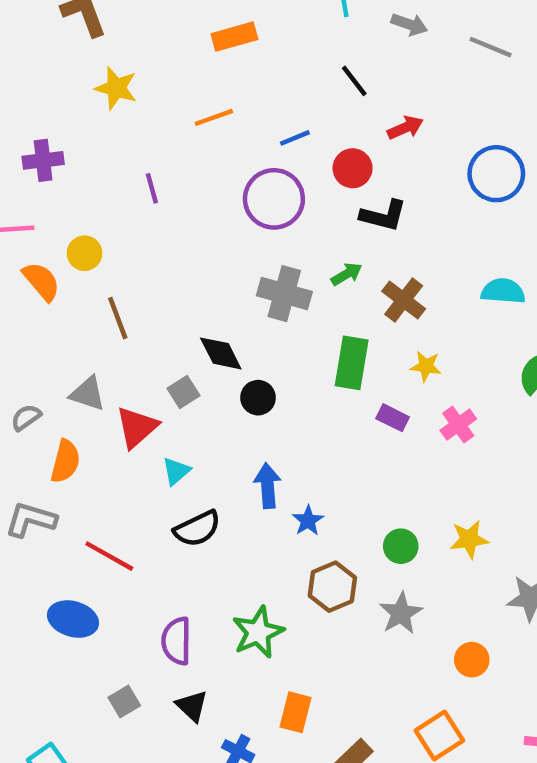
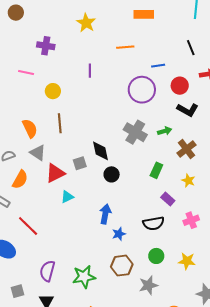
orange semicircle: (41, 281) -> (30, 128), moved
green rectangle: (352, 363) -> (156, 170), size x0.7
pink cross: (458, 425) -> (191, 220), moved
black semicircle: (197, 529) -> (153, 223), moved

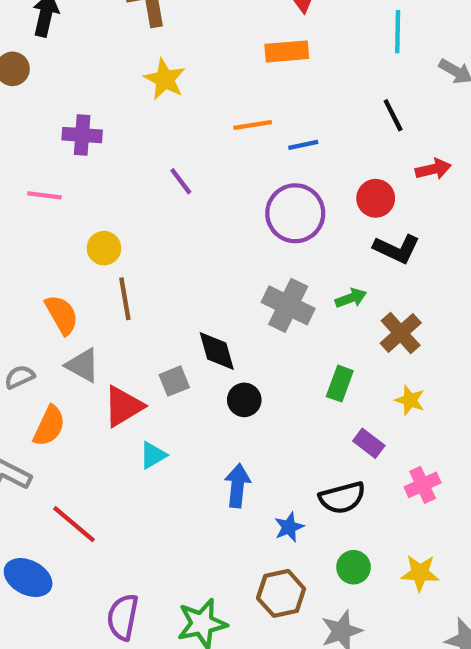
blue line: (158, 66) -> (303, 145), moved
purple line: (90, 71) -> (181, 181), turned -32
yellow circle: (53, 91) -> (104, 248), moved
blue star: (119, 234) -> (289, 527), moved

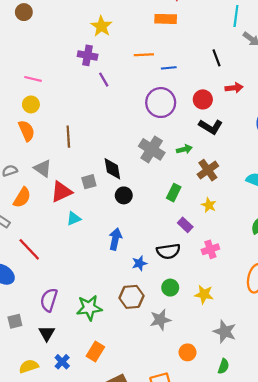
cyan line: (398, 32) -> (236, 16), moved
purple cross: (82, 135) -> (88, 55), moved
yellow circle: (104, 248) -> (31, 104), moved
orange semicircle: (62, 315) -> (27, 131), moved

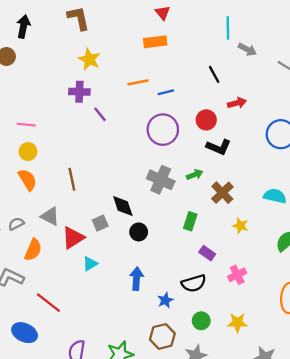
yellow star: (209, 205) -> (240, 226), moved

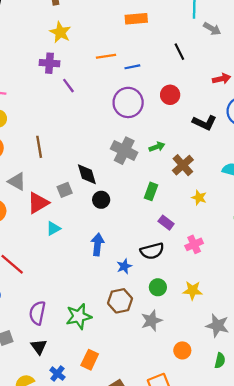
orange rectangle: (155, 42) -> (136, 19), moved
red arrow: (237, 103) -> (222, 79), moved
black L-shape: (219, 147) -> (204, 123), moved

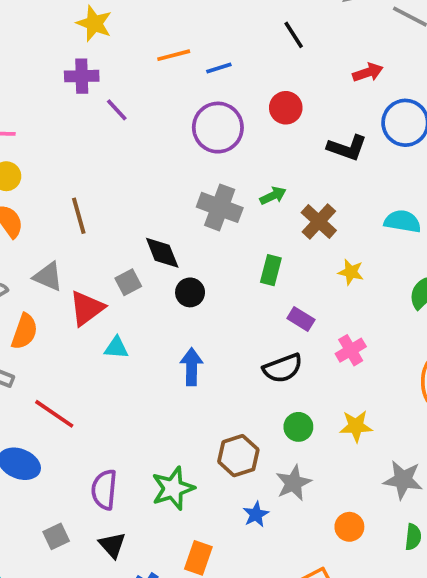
cyan triangle: (53, 228) -> (116, 348), turned 40
blue star: (124, 266) -> (256, 514), moved

